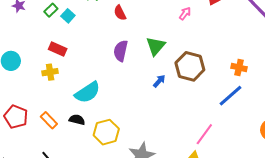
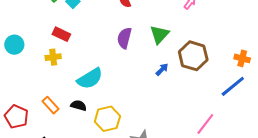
red pentagon: (16, 117) -> (16, 117), moved

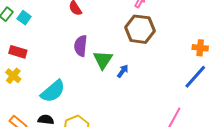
green triangle: (159, 34) -> (103, 60), moved
brown hexagon: (193, 56) -> (140, 29), moved
yellow cross: (53, 57) -> (13, 76), turned -35

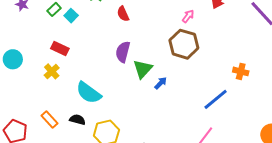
blue line: (195, 77) -> (216, 99), moved
cyan semicircle: (53, 91) -> (89, 93), turned 68

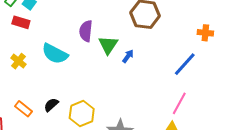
red rectangle: (60, 49) -> (21, 22), moved
cyan semicircle: (89, 93) -> (55, 54), moved
black semicircle: (77, 120) -> (51, 105), turned -49

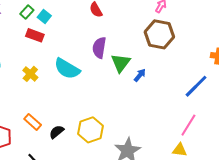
black semicircle: (51, 105) -> (57, 132), moved

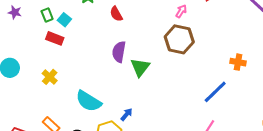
green rectangle: (27, 12) -> (47, 15), turned -64
cyan semicircle: (67, 69) -> (88, 101), moved
blue arrow: (140, 75) -> (127, 114), moved

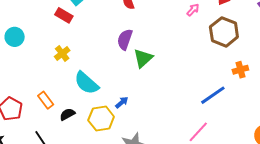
brown hexagon: (179, 39) -> (224, 32), moved
orange cross: (238, 62) -> (240, 70), turned -35
yellow cross: (50, 77) -> (62, 54), moved

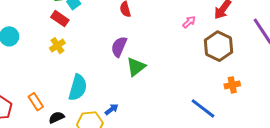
yellow cross: (62, 54) -> (57, 46), moved
cyan semicircle: (86, 83) -> (78, 87), turned -120
blue line: (213, 95) -> (203, 108), turned 68

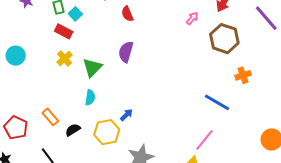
green triangle: (136, 67) -> (92, 68), moved
cyan semicircle: (78, 87) -> (90, 97), size x0.6

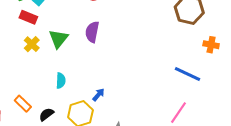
green triangle: (92, 68) -> (59, 39), moved
orange cross: (243, 75) -> (211, 45), turned 35

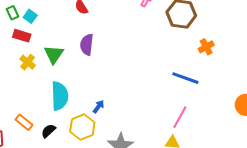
orange cross: (211, 45) -> (206, 47), turned -35
cyan semicircle: (61, 81) -> (60, 96), size x1.8

